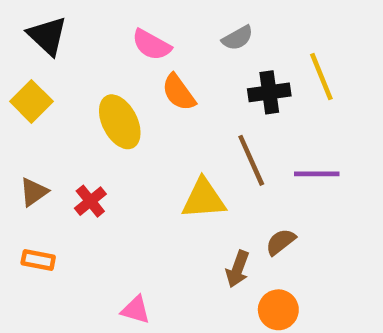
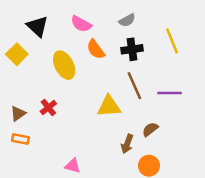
black triangle: (47, 36) -> (37, 26), moved
black cross: (269, 92) -> (132, 49), moved
brown triangle: (34, 192) -> (18, 114), moved

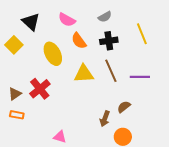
yellow triangle: (109, 106) -> (84, 74), moved
red cross: (48, 108) -> (40, 89), size x1.5

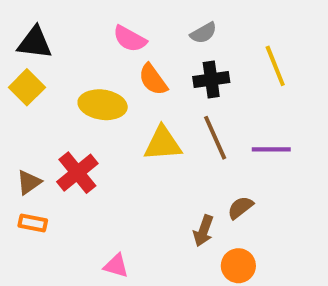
black triangle: (31, 22) -> (35, 43), moved, turned -36
yellow ellipse: (53, 54) -> (103, 105), turned -55

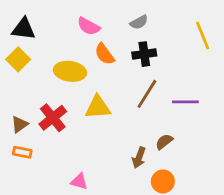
yellow line: (275, 66) -> (203, 35), moved
brown line: (215, 138) -> (147, 94), turned 56
yellow triangle: (163, 144) -> (98, 107), moved

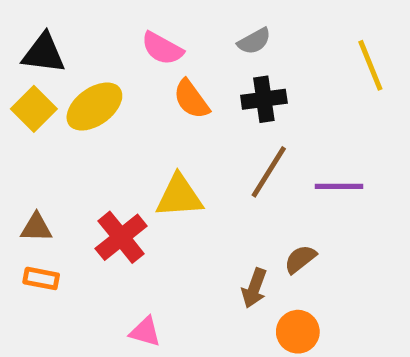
yellow ellipse: (70, 71) -> (94, 107), moved, turned -44
red cross: (53, 118) -> (121, 237), moved
brown triangle: (20, 124) -> (36, 228), turned 36

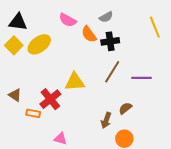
orange semicircle: (191, 99) -> (89, 34), moved
brown triangle: (36, 228) -> (15, 95), turned 32
orange rectangle: (41, 278) -> (33, 113), moved

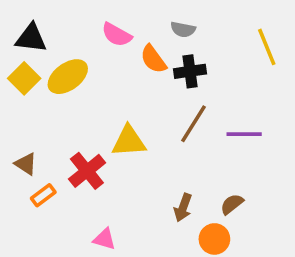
gray semicircle: (106, 17) -> (183, 29), turned 40
brown semicircle: (125, 108) -> (232, 204), moved
orange rectangle: (33, 113) -> (43, 195), moved, turned -48

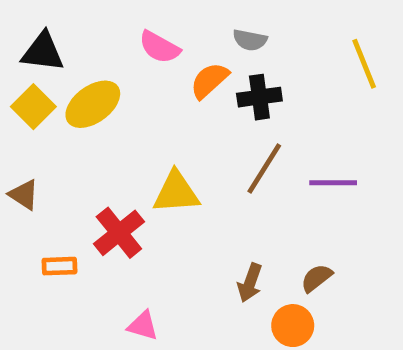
orange semicircle: (153, 59) -> (209, 80), turned 84
brown triangle: (26, 164) -> (24, 195), moved
orange rectangle: (43, 195) -> (59, 266), turned 35

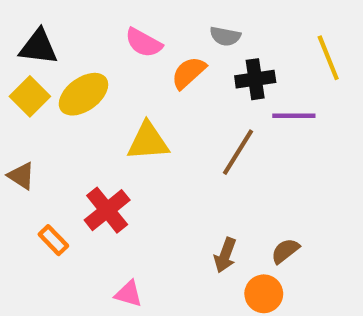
black cross: (259, 97) -> (255, 79), moved
purple line: (333, 183) -> (294, 116), moved
yellow triangle: (176, 192) -> (148, 141), moved
orange rectangle: (59, 266) -> (53, 240), turned 48

